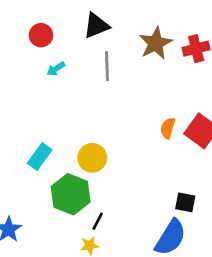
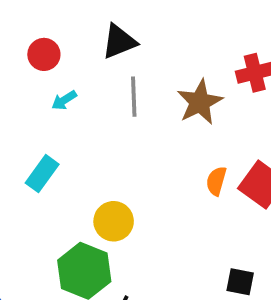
brown star: (156, 43) -> (200, 102), moved
cyan rectangle: (40, 157) -> (42, 174), moved

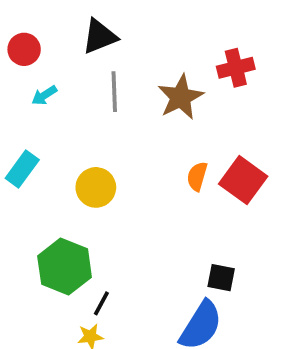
yellow circle: (114, 221) -> (96, 187), moved

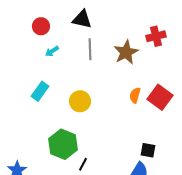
black triangle: (100, 36) -> (82, 19), turned 35

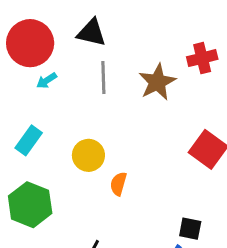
red circle: (41, 26) -> (30, 43), size x1.8
orange semicircle: (135, 95) -> (118, 184), moved
green hexagon: (63, 144) -> (30, 205), moved

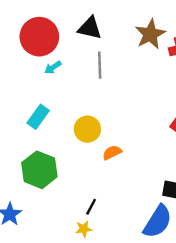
brown star: (157, 82) -> (150, 34), moved
orange semicircle: (118, 184) -> (112, 153), turned 48

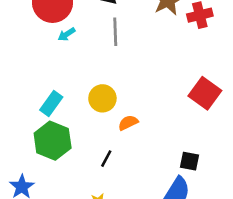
cyan rectangle: (38, 117) -> (51, 103), moved
black line: (91, 207) -> (106, 159), moved

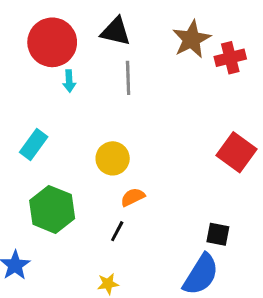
cyan arrow: (67, 34) -> (69, 81), turned -60
cyan rectangle: (51, 103) -> (34, 144), moved
orange semicircle: (128, 123) -> (133, 197), moved

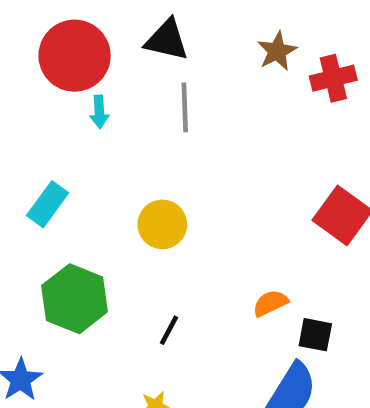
brown star: (192, 39) -> (277, 51), size x0.7
orange semicircle: (133, 197) -> (270, 303), moved

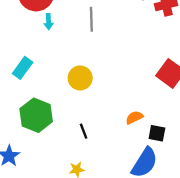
black line: (169, 330) -> (84, 131), turned -49

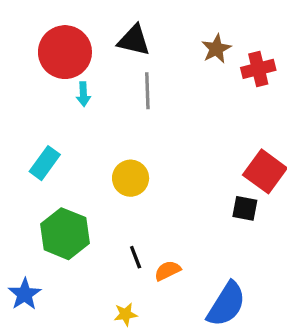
orange semicircle: (134, 117) -> (168, 271), moved
black square: (157, 133) -> (245, 208), moved

